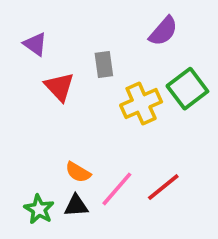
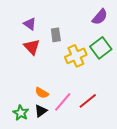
purple semicircle: (163, 31) -> (100, 17), moved
purple triangle: (35, 44) -> (30, 24), moved
black triangle: (76, 206) -> (41, 111), turned -32

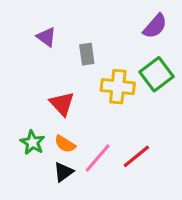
red triangle: (32, 47) -> (62, 104), moved
yellow cross: (76, 56) -> (118, 87), turned 30
green star: (21, 113) -> (32, 142), moved

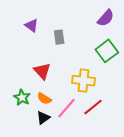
yellow cross: (118, 87) -> (83, 81), moved

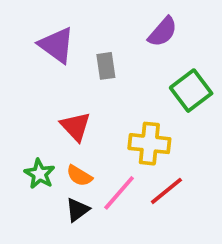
purple semicircle: (106, 18) -> (163, 32), moved
purple triangle: (32, 25) -> (57, 45), size x1.5

